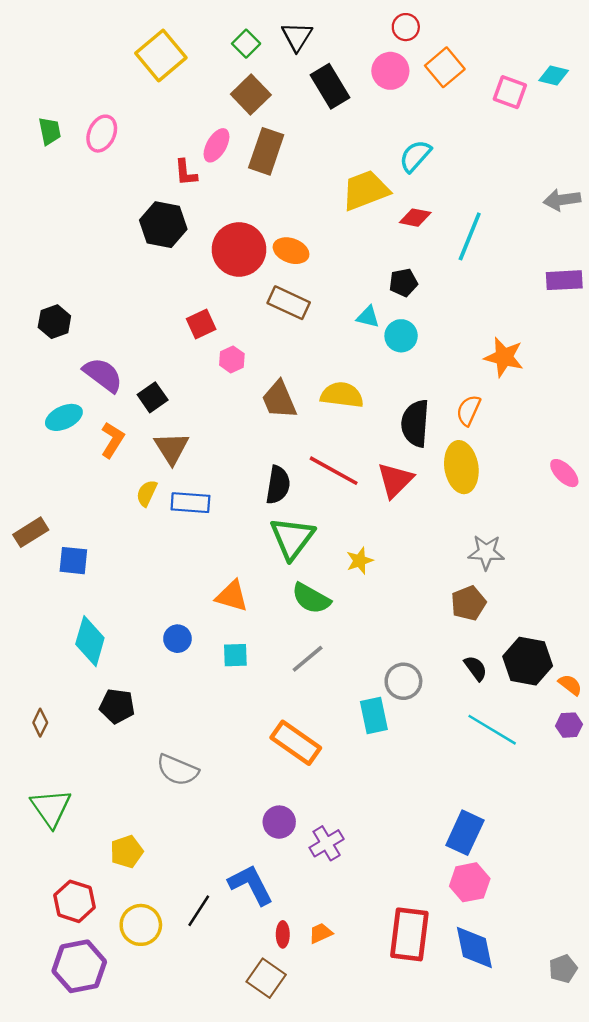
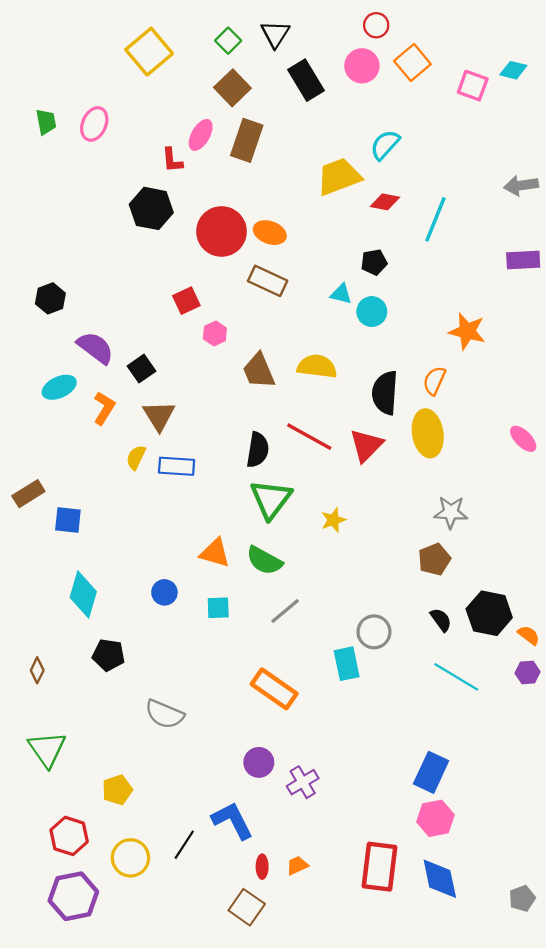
green semicircle: (311, 598) -> (264, 561), moved

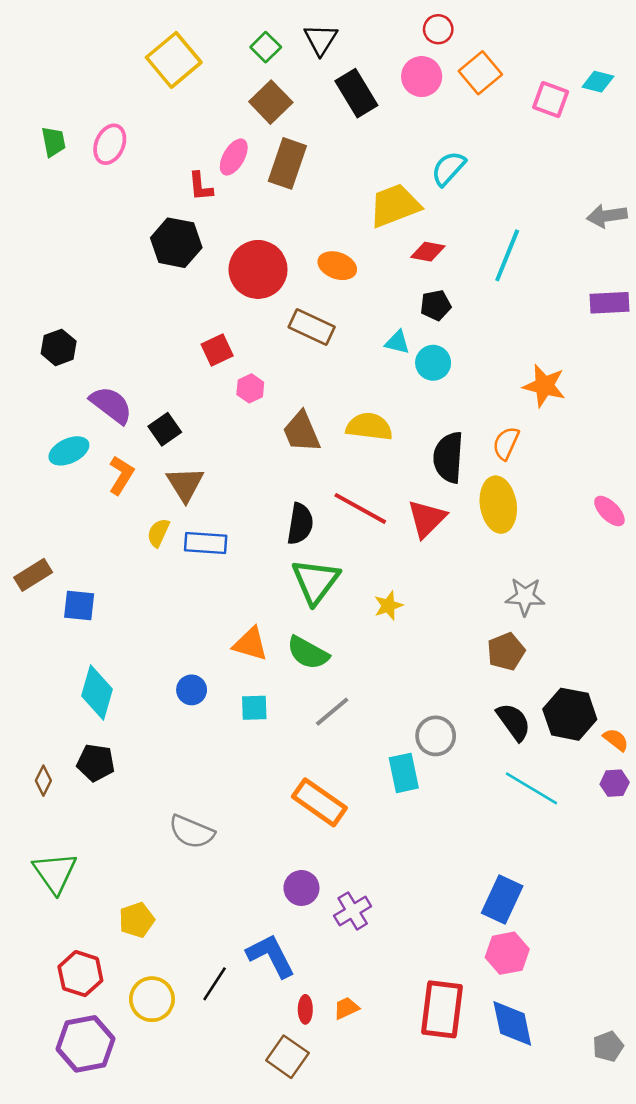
red diamond: (385, 202) -> (428, 252), moved
orange ellipse: (270, 233) -> (337, 266), moved
black semicircle: (441, 620) -> (514, 722), size x1.4
black pentagon: (109, 655) -> (96, 763), moved

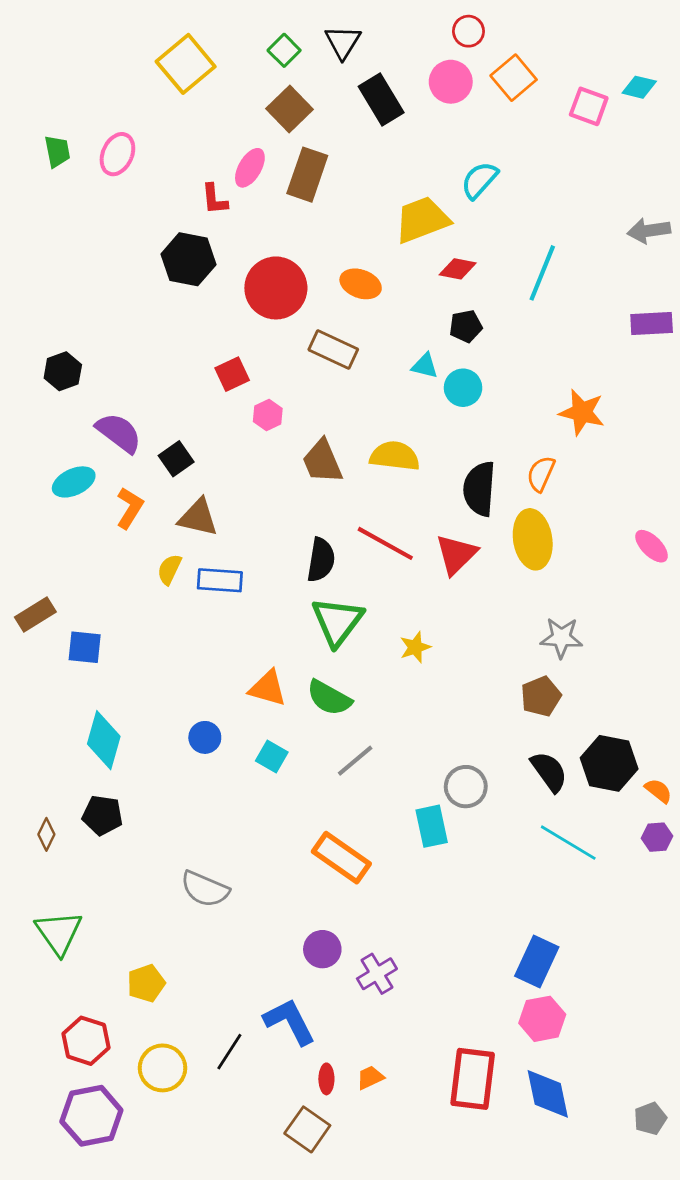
brown triangle: (185, 484) -> (198, 517), turned -45
cyan square: (254, 708) -> (272, 757), turned 32

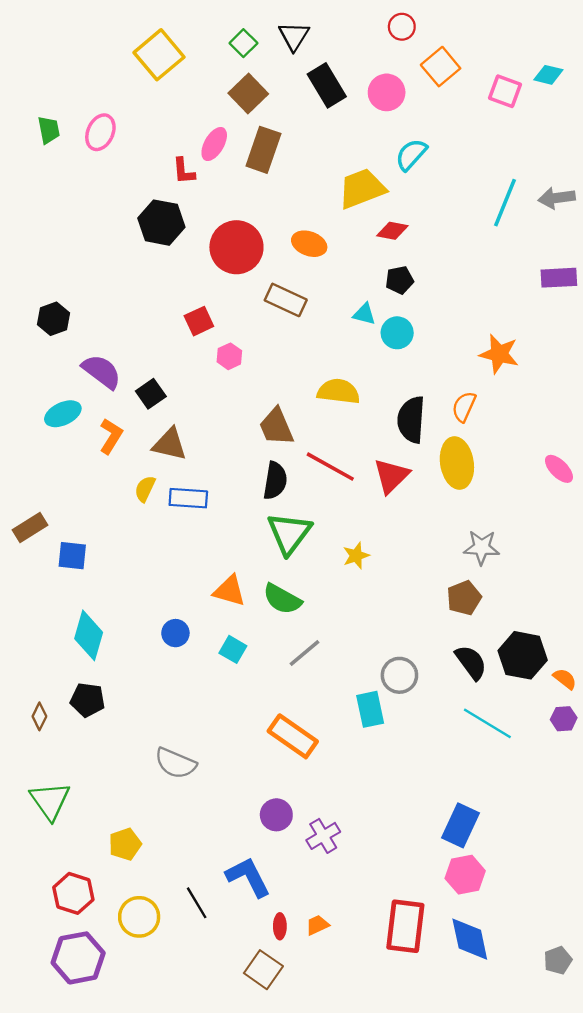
pink circle: (451, 82) -> (387, 92), moved
cyan line: (542, 273) -> (505, 203), moved
brown trapezoid: (322, 461) -> (276, 427), moved
black line: (229, 1052) -> (197, 903), turned -64

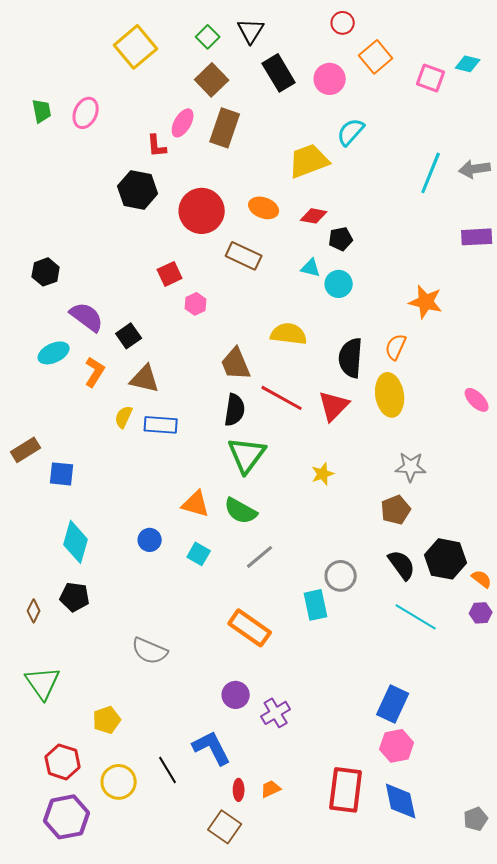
red diamond: (392, 231) -> (314, 216), moved
yellow star: (356, 556) -> (323, 474), moved

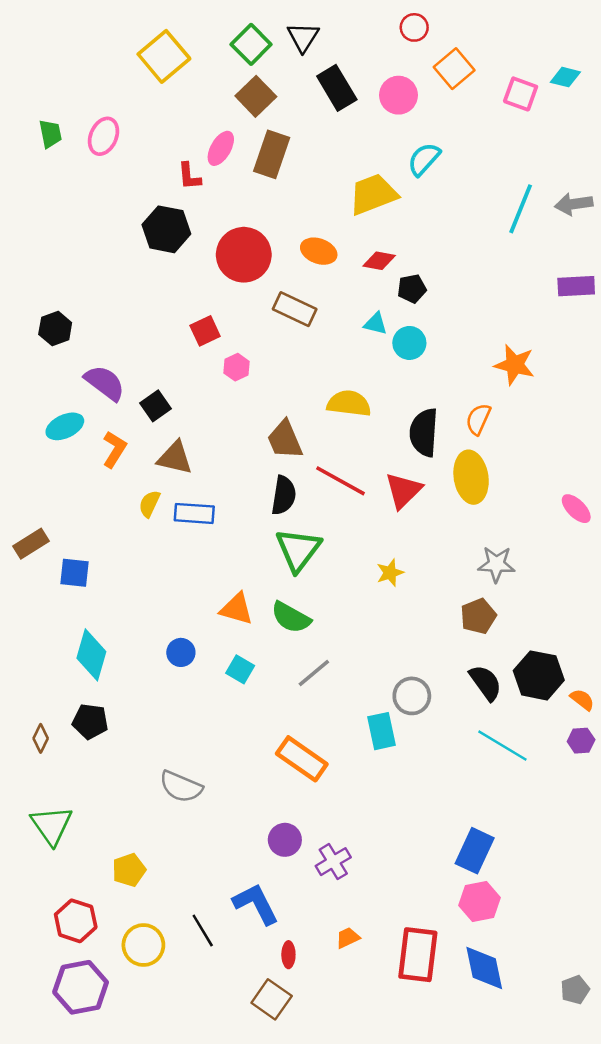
green square: (208, 37) -> (251, 44), size x1.4
pink ellipse: (477, 400) -> (576, 509), moved
orange trapezoid: (271, 789) -> (348, 938), moved

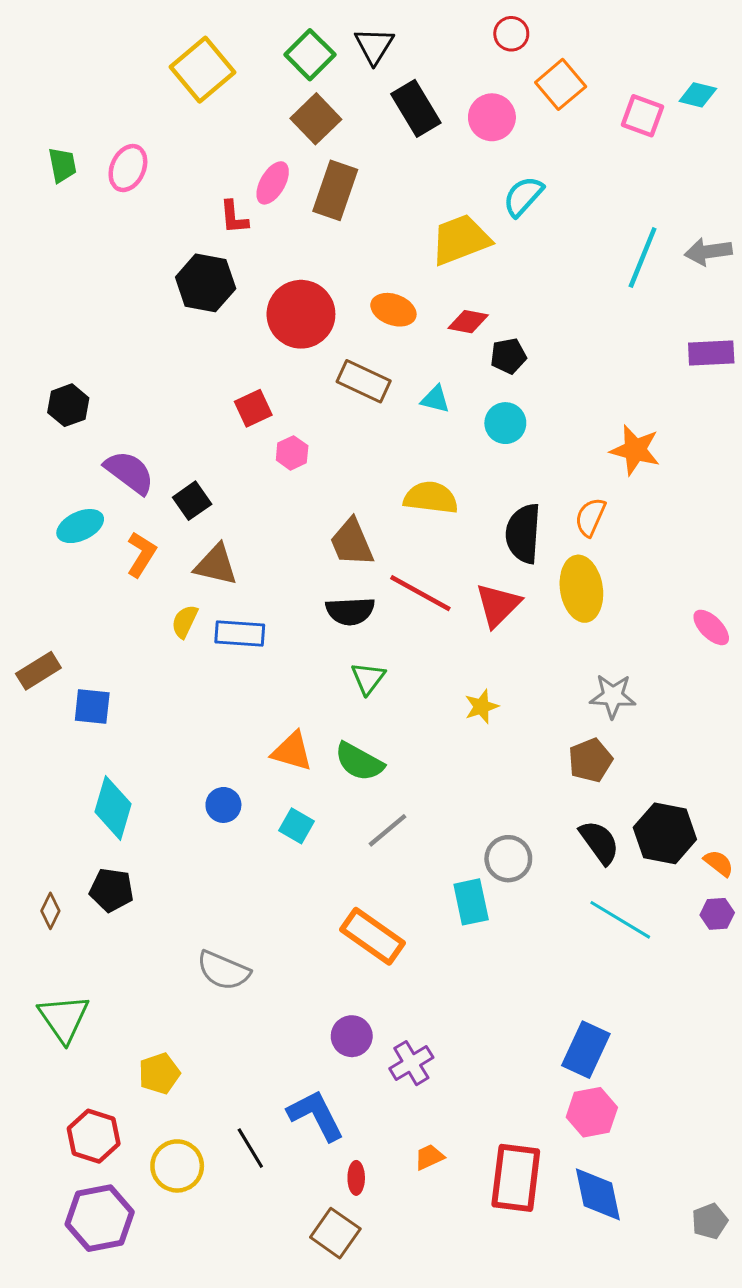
cyan triangle: (376, 324) -> (435, 399), moved
black semicircle: (284, 495) -> (350, 611), turned 78
green triangle: (298, 550) -> (368, 678), size x0.6

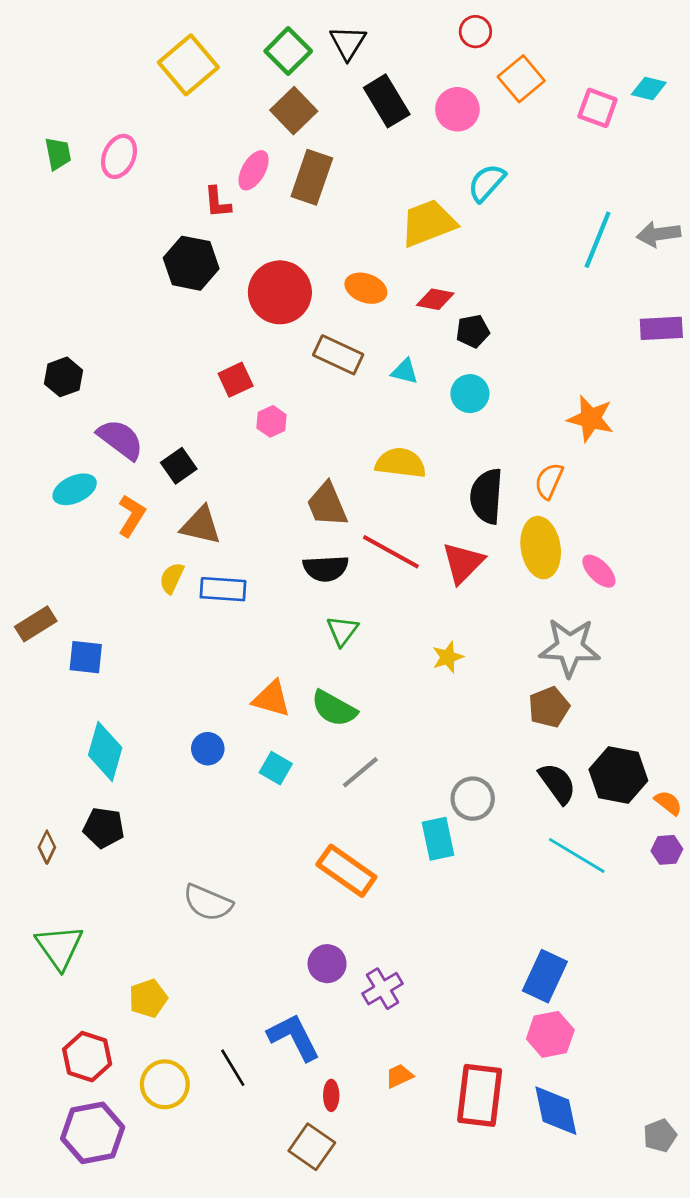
pink ellipse: (711, 627) -> (599, 571), moved
gray star: (613, 696) -> (570, 647), size x1.4

